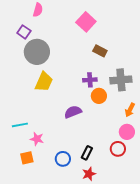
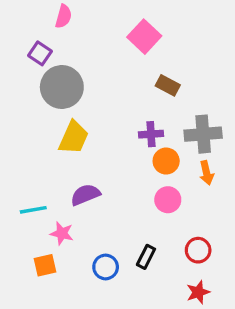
orange arrow: (130, 110) -> (206, 173), moved, turned -40
purple semicircle: (73, 112) -> (85, 195), moved
pink circle: (127, 132) -> (168, 200), moved
red star: (89, 174) -> (198, 292), moved

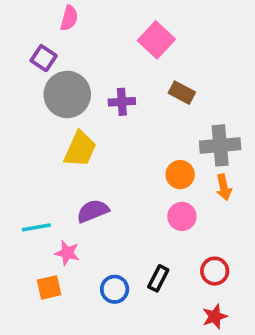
purple cross: (151, 134) -> (122, 102), moved

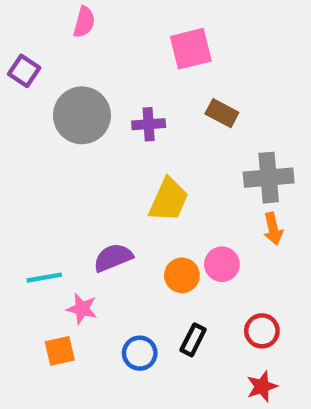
pink square: (156, 40) -> (191, 49), turned 33
purple square: (44, 58) -> (24, 71), moved
yellow trapezoid: (80, 149) -> (169, 200), moved
orange circle: (180, 175) -> (182, 275), moved

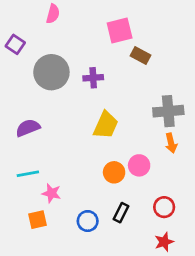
brown rectangle: (222, 113) -> (140, 56), moved
purple semicircle: (113, 258) -> (28, 128), moved

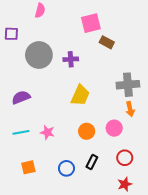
purple square: (15, 44) -> (11, 34), turned -32
pink circle: (139, 165) -> (114, 128), moved
pink star: (51, 193) -> (47, 132), moved

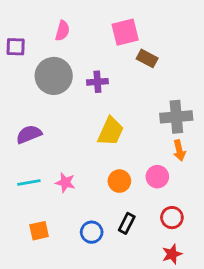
pink semicircle: (40, 11) -> (62, 31), moved

